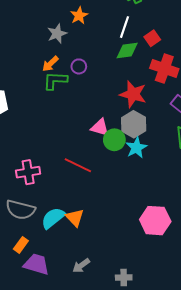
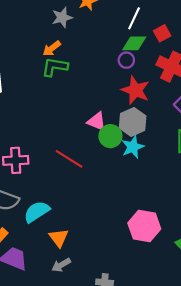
purple circle: (79, 66) -> (126, 60), moved
orange triangle: (75, 218) -> (59, 238), moved

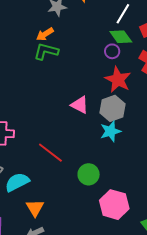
green diamond: (134, 43) -> (121, 37), turned 50
green circle: (110, 136) -> (89, 174), moved
red line: (69, 159) -> (50, 153), moved

